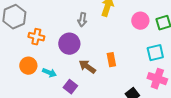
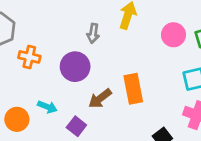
orange rectangle: (111, 60) -> (133, 89), size x1.5
orange circle: (28, 66) -> (17, 119), moved
brown arrow: (87, 67) -> (100, 99), turned -72

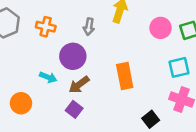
orange cross: (29, 57) -> (46, 27), moved
brown arrow: (100, 99) -> (79, 85), moved
cyan arrow: (47, 107) -> (48, 77), moved

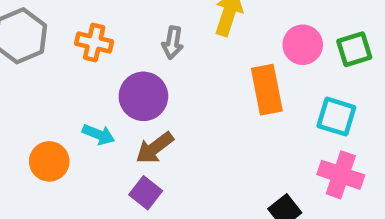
cyan square: (179, 67) -> (336, 117), turned 30
orange rectangle: (125, 76) -> (267, 90), moved
orange circle: (21, 103) -> (49, 161), moved

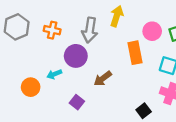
gray arrow: (173, 42) -> (90, 30), size x1.6
cyan arrow: (99, 134) -> (54, 74), turned 136
brown arrow: (155, 148) -> (103, 79), moved

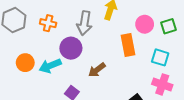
cyan arrow: (54, 74) -> (50, 66), size x1.5
orange circle: (31, 87) -> (25, 63), moved

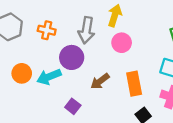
pink circle: (145, 24) -> (122, 43), moved
orange rectangle: (128, 45) -> (134, 84), moved

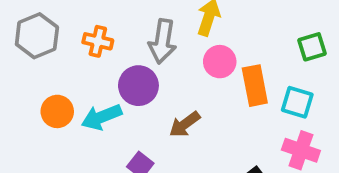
orange rectangle: (134, 84) -> (255, 86), moved

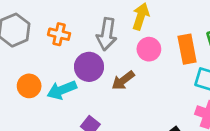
orange rectangle: (255, 86) -> (187, 49), moved
brown arrow: (185, 124) -> (123, 80), moved

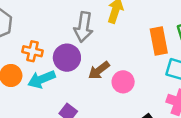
orange cross: (59, 34) -> (33, 51), moved
pink circle: (149, 49) -> (123, 82), moved

